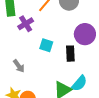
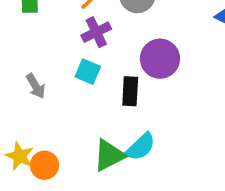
purple cross: (26, 24) -> (96, 32), moved
gray arrow: (19, 66) -> (36, 86), moved

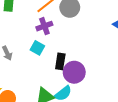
purple circle: (160, 59) -> (74, 72), moved

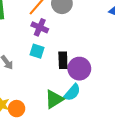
purple cross: (44, 26) -> (40, 27), turned -35

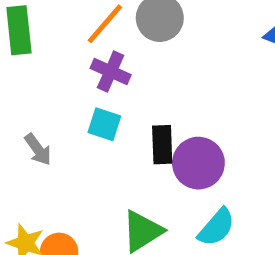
cyan semicircle: (72, 92) -> (216, 227), moved

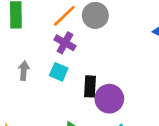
gray arrow: (38, 149) -> (24, 71), moved, turned -144

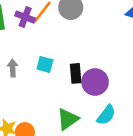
purple cross: (65, 43) -> (25, 17), moved

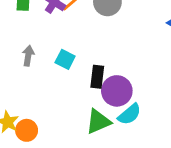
cyan semicircle: (106, 115) -> (129, 114), moved
green triangle: (68, 119) -> (98, 121), moved

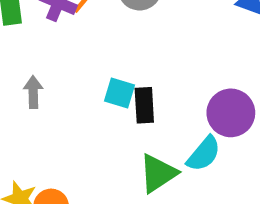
cyan square: (65, 59) -> (119, 93), moved
purple circle: (117, 91) -> (231, 113), moved

